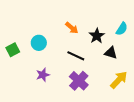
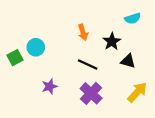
orange arrow: (72, 28) -> (83, 32), turned 32
cyan semicircle: (122, 29) -> (133, 18), moved, turned 40
cyan circle: (39, 43) -> (36, 47), moved

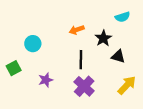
orange arrow: (83, 32) -> (77, 30), turned 88
green square: (15, 58) -> (14, 68), moved
black line: (88, 65) -> (81, 60), turned 66

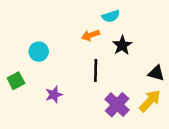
cyan semicircle: (123, 17) -> (111, 16), moved
black triangle: (118, 56) -> (156, 73), moved
purple cross: (84, 86) -> (117, 105), moved

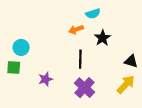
cyan circle: (39, 52) -> (21, 47), moved
green square: (16, 81) -> (14, 68), turned 32
purple cross: (117, 105) -> (85, 88), moved

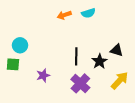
orange arrow: (76, 29) -> (64, 15), moved
black star: (102, 38) -> (99, 61), moved
black triangle: (131, 61) -> (117, 50), moved

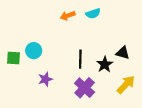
cyan circle: (20, 45) -> (34, 51), moved
green square: (13, 64) -> (14, 58), moved

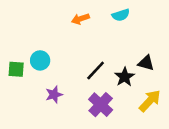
cyan semicircle: (93, 14) -> (121, 15), moved
black line: (80, 59) -> (96, 71), turned 42

